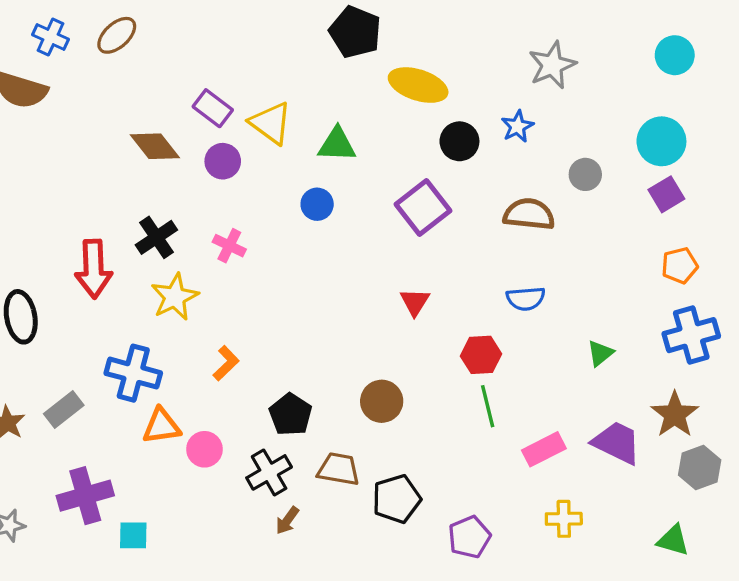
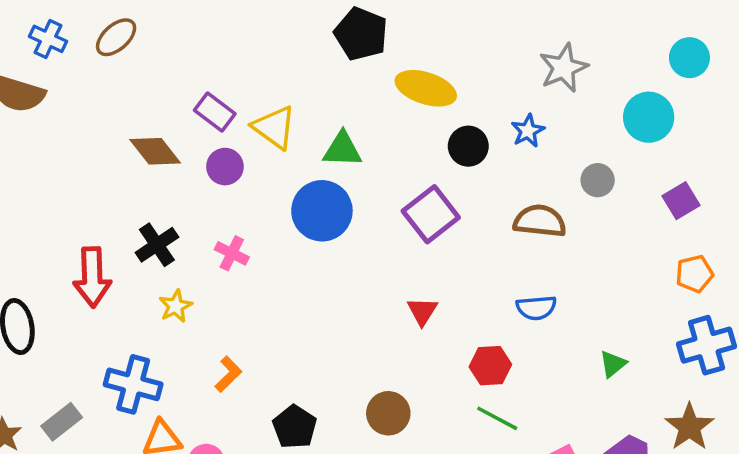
cyan circle: (661, 141) -> (649, 117), moved
blue circle: (317, 204) -> (322, 211), size x1.8
yellow star: (175, 297) -> (176, 306), size x0.7
green line: (488, 406) -> (497, 418), turned -48

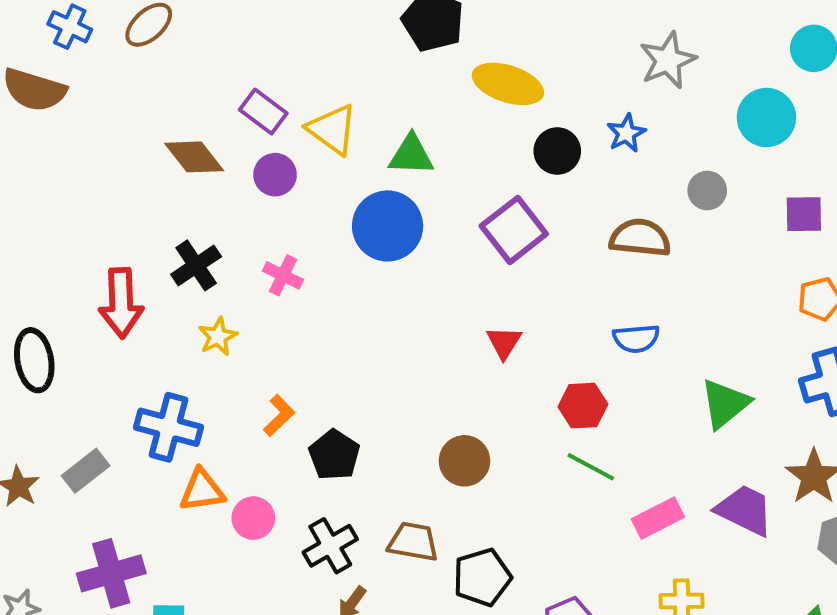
purple square: (681, 201) -> (804, 214), turned 30
green triangle: (613, 364) -> (725, 404), size x1.6
black pentagon: (295, 427) -> (334, 455), moved

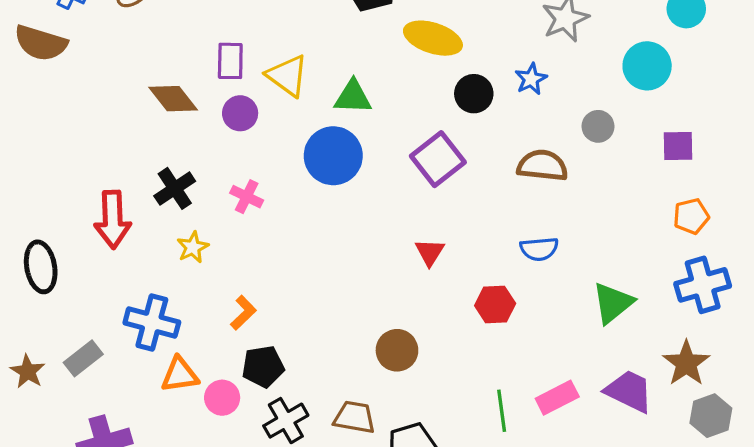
purple rectangle: (263, 112) -> (230, 61), turned 54
black pentagon: (334, 455) -> (263, 367), moved, turned 30
green line: (591, 467) -> (502, 411), moved, turned 54

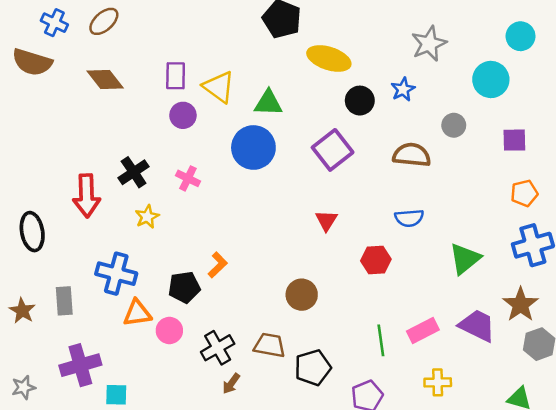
brown diamond: (173, 99) -> (105, 79), moved
orange L-shape: (243, 313) -> (218, 265), moved
gray rectangle: (83, 358) -> (64, 301), turned -56
black pentagon: (263, 367) -> (184, 287), moved

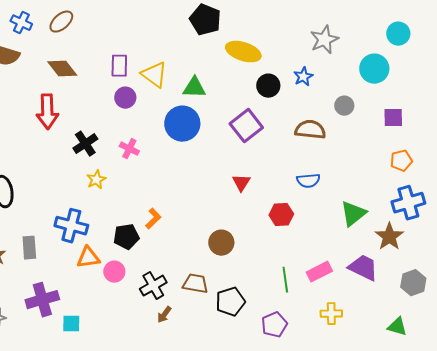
red arrow: (87, 196) -> (47, 112), moved
brown star: (521, 305) -> (389, 237), moved

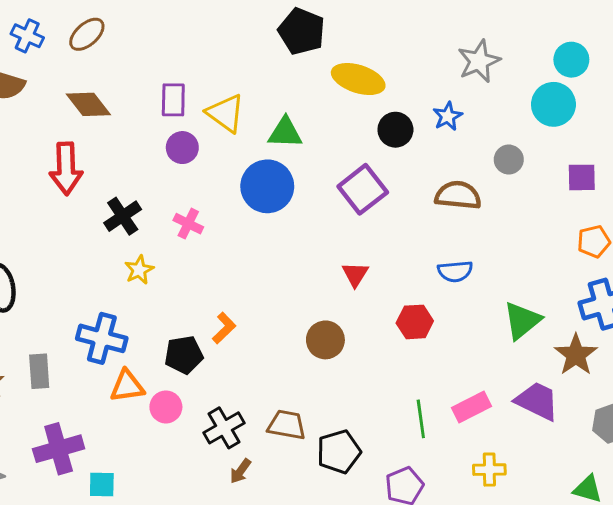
cyan circle: (398, 34) -> (571, 60), moved
brown circle: (221, 243) -> (325, 340), moved

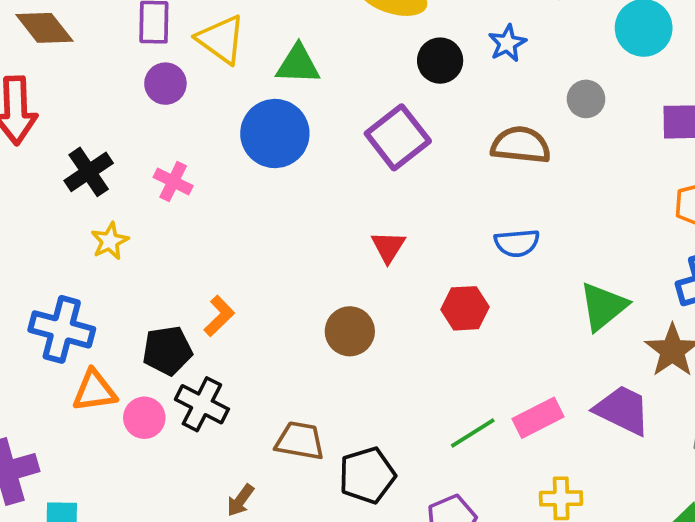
green line: (421, 419) -> (473, 433), turned 66
black cross: (224, 428) -> (202, 404), moved, turned -33

